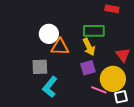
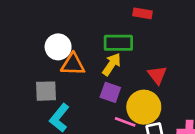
yellow arrow: (89, 47) -> (112, 64), turned -120
purple square: (88, 68) -> (110, 92), turned 35

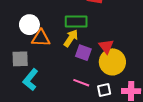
purple square: (110, 92) -> (83, 53), moved
yellow circle: (144, 107) -> (112, 62), moved

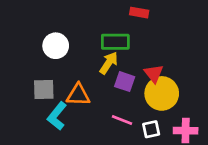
orange triangle: (41, 38) -> (78, 95), moved

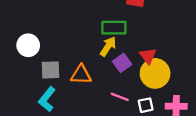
white circle: (56, 46) -> (28, 45), moved
purple square: (125, 82) -> (122, 63), turned 36
cyan L-shape: (57, 116) -> (47, 99), moved

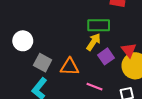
gray square: (51, 70) -> (43, 63), turned 30
pink line: (120, 97) -> (95, 87), moved

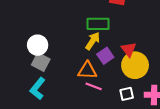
white circle: (23, 41) -> (38, 45), moved
orange triangle: (70, 67) -> (87, 71), moved

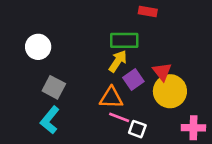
white circle: (38, 45) -> (38, 47), moved
white square: (127, 94) -> (137, 129), moved, turned 32

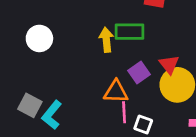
yellow arrow: (118, 61) -> (106, 40), moved, turned -40
gray square: (54, 87) -> (30, 105), moved
pink line: (119, 117) -> (124, 112), turned 66

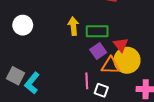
green rectangle: (130, 32) -> (97, 31), moved
orange triangle: (116, 92) -> (111, 65), moved

